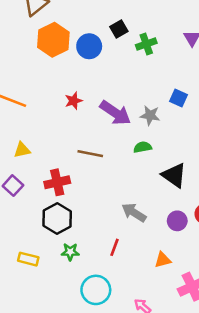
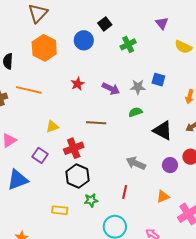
orange hexagon: (53, 40) -> (44, 48), moved
green cross: (146, 44) -> (128, 44), moved
blue square: (178, 98) -> (158, 80), moved
purple arrow: (115, 113) -> (111, 89), size x0.7
yellow triangle: (22, 150) -> (52, 127), moved

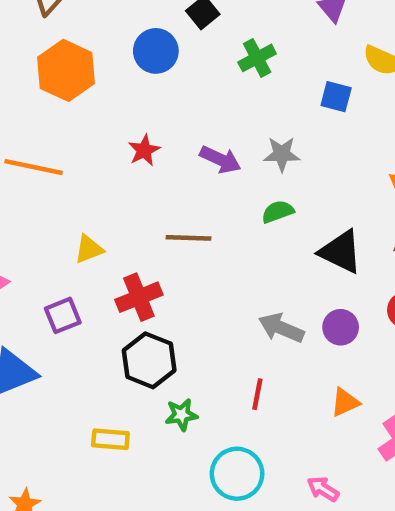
blue square: (158, 80) -> (336, 97), moved
purple square: (40, 155) -> (63, 315), turned 35
purple circle: (170, 165) -> (341, 327), moved

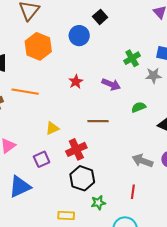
green cross: (257, 58) -> (132, 58), moved
gray star: (282, 154) -> (153, 76), moved

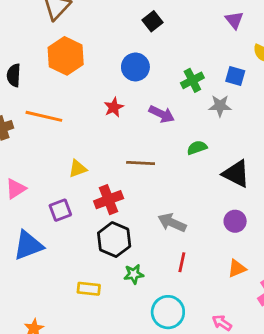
blue circle: (79, 36) -> (135, 67), moved
gray arrow: (143, 161) -> (172, 223), moved

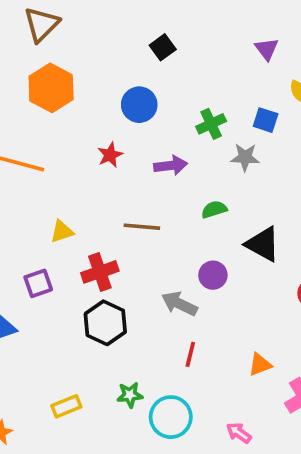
purple arrow: (162, 114) -> (171, 165), turned -35
purple circle: (235, 221) -> (213, 275), moved
green star: (134, 274) -> (130, 395), moved
yellow rectangle: (89, 289) -> (66, 406), moved, turned -30

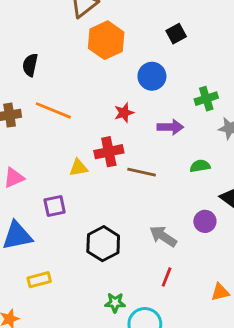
orange hexagon: (51, 88) -> (106, 40), moved
red cross: (100, 272) -> (109, 152), moved
purple circle: (213, 275) -> (205, 221), moved
yellow rectangle: (66, 406) -> (39, 280), moved

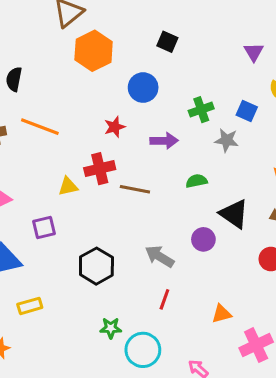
black square: (176, 34) -> (167, 42), turned -36

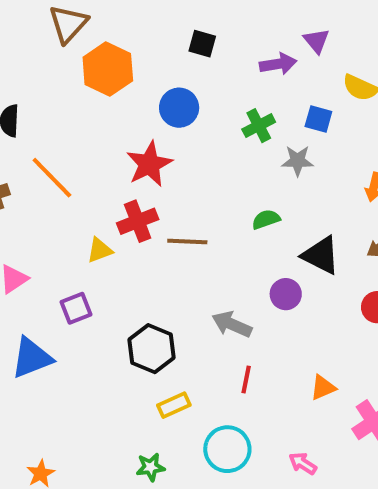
orange line: (40, 127) -> (52, 178), turned 33
red star: (115, 127) -> (149, 164), size x1.6
purple arrow: (164, 141) -> (278, 64), moved
yellow rectangle: (30, 306) -> (174, 405), moved
green star: (111, 328) -> (151, 467), moved

